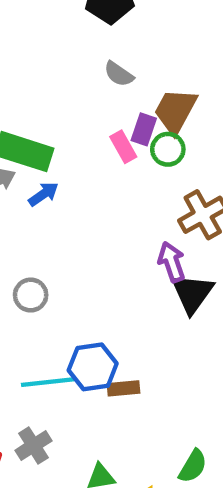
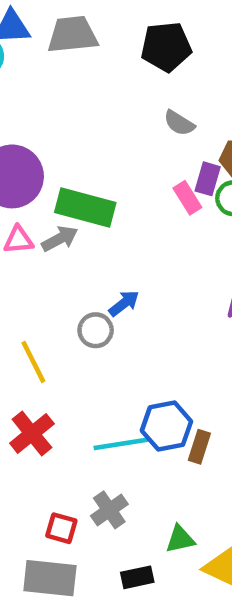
blue arrow: (43, 194) -> (124, 303), moved
gray circle: (31, 295) -> (96, 330), moved
brown rectangle: (124, 388) -> (199, 447), turned -64

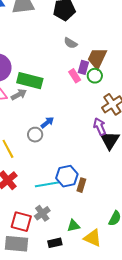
red square: (61, 528) -> (21, 222), size x1.5

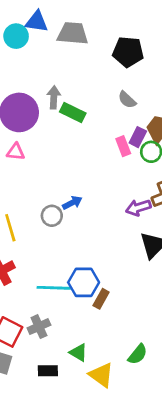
green rectangle: (30, 81) -> (73, 112), moved, size x0.7
gray arrow: (19, 95) -> (54, 97), moved, turned -70
purple arrow: (100, 127) -> (138, 208), moved, turned -96
green triangle: (74, 226) -> (79, 353), turned 32

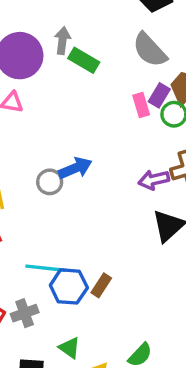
gray semicircle: (127, 100) -> (150, 50), size x1.6
blue arrow: (72, 203) -> (75, 168), size x1.4
blue hexagon: (84, 282) -> (69, 286), moved

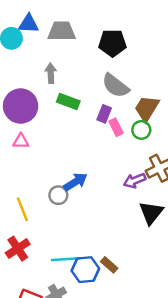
gray arrow: (62, 41) -> (51, 73), moved
purple rectangle: (159, 95) -> (104, 114), moved
brown rectangle: (101, 285) -> (109, 265), turned -72

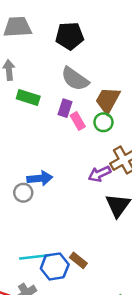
blue arrow: (75, 182) -> (40, 178), turned 30

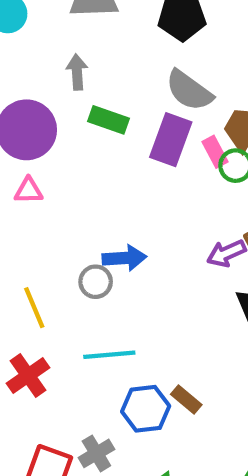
purple rectangle: (65, 108) -> (171, 140), size x1.6
pink rectangle: (78, 121) -> (215, 152), moved
cyan line: (35, 257) -> (109, 355), moved

